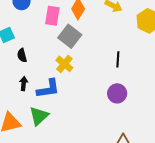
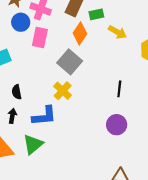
pink rectangle: (52, 16) -> (40, 38), moved
black semicircle: (22, 55) -> (17, 92), moved
black arrow: (24, 84) -> (12, 116), moved

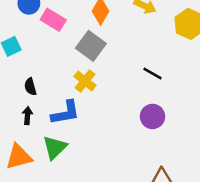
pink rectangle: (40, 38) -> (53, 20), turned -66
black line: (119, 89) -> (152, 74), turned -63

